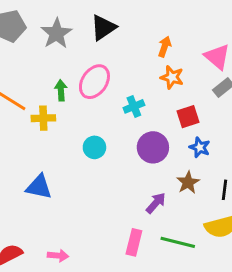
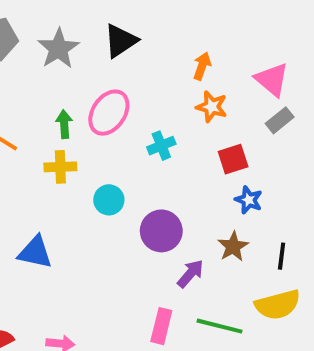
yellow cross: (43, 118) -> (60, 167), moved
purple circle: (153, 147) -> (161, 231), moved

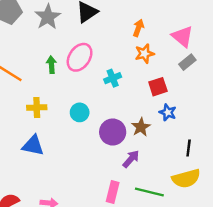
orange star: (212, 107) -> (144, 54), turned -30
yellow cross: (60, 167) -> (37, 108), moved
brown star: (233, 246) -> (141, 127), moved

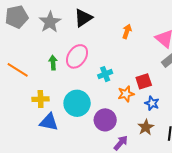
orange star: (144, 54) -> (126, 94), moved
cyan circle: (80, 112) -> (77, 103), size x1.6
brown star: (141, 127) -> (146, 127), moved
blue triangle: (33, 145) -> (49, 122), moved

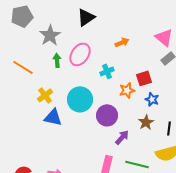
gray star: (50, 22) -> (50, 35), moved
orange arrow: (127, 31) -> (122, 42), moved, turned 48
yellow cross: (41, 99) -> (45, 95), turned -35

